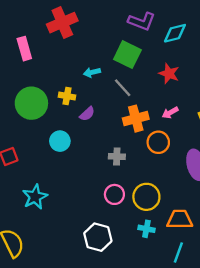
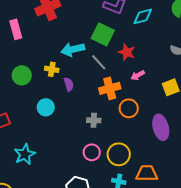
cyan arrow: (92, 72) -> (73, 49), size x1.6
red star: (169, 74) -> (127, 52), moved
green circle: (31, 103) -> (22, 75), size x0.7
pink arrow: (170, 113) -> (138, 75), moved
purple semicircle: (87, 114) -> (69, 84), turned -64

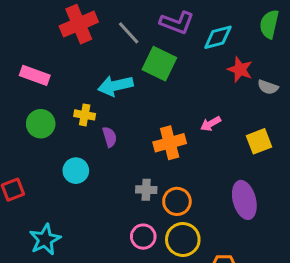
pink rectangle: (16, 29) -> (35, 75), moved, turned -54
red star: (127, 52) -> (240, 70), moved
gray line: (99, 62) -> (129, 33), moved
orange circle: (129, 108) -> (177, 201), moved

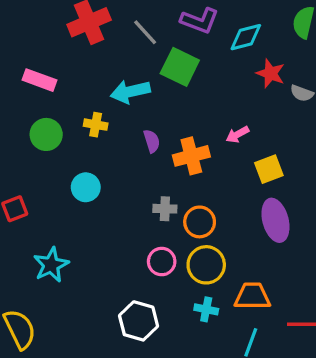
purple semicircle: (110, 137) -> (152, 141), moved
yellow square: (259, 141) -> (269, 169), moved

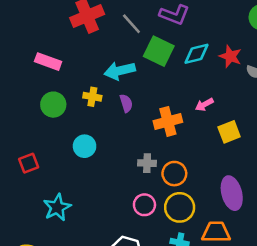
cyan diamond: (246, 37) -> (197, 54), moved
purple semicircle: (152, 141) -> (126, 103), moved
purple ellipse: (275, 220) -> (232, 193), moved

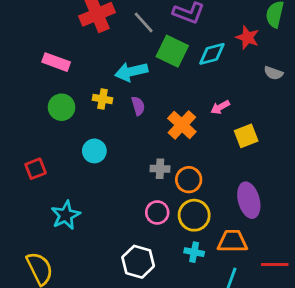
red star: (230, 56) -> (247, 37), moved
orange cross: (168, 121) -> (182, 125), turned -32

